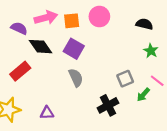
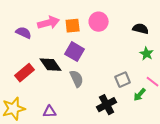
black diamond: (41, 47) -> (51, 65), moved

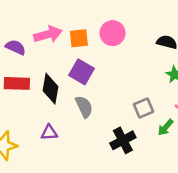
black diamond: (51, 65) -> (50, 89), turned 45
red rectangle: (25, 73) -> (17, 83), moved, turned 42
purple triangle: (50, 112) -> (49, 133), moved

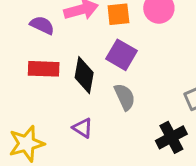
purple triangle: (49, 133) -> (83, 128), turned 36

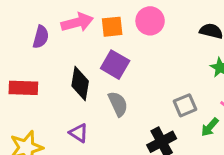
purple semicircle: (42, 25) -> (41, 37), turned 80
red rectangle: (44, 69) -> (23, 88), moved

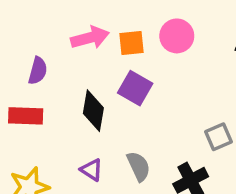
purple semicircle: (41, 37) -> (38, 71), moved
gray semicircle: (118, 104) -> (139, 166), moved

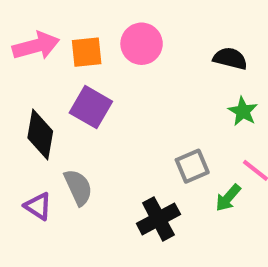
gray semicircle: (139, 166) -> (78, 187), moved

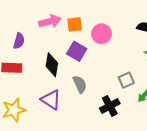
pink circle: (142, 44) -> (101, 34), moved
gray semicircle: (78, 187) -> (80, 84), moved
purple triangle: (38, 206) -> (51, 100), size x1.5

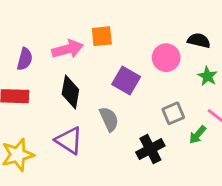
pink arrow: (50, 21) -> (68, 49), moved
pink circle: (101, 34) -> (166, 58), moved
purple square: (77, 51) -> (126, 80), moved

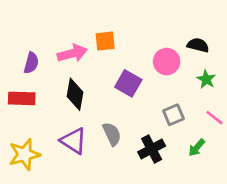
gray semicircle: (109, 119) -> (112, 134), moved
green arrow: (197, 135) -> (197, 148), moved

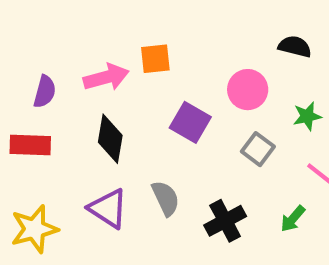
black semicircle: (198, 45) -> (295, 46), moved
green star: (206, 79) -> (307, 116), turned 30
gray square: (173, 115) -> (258, 149), moved, turned -30

